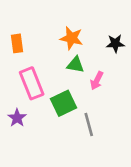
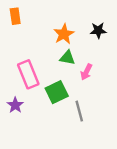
orange star: (71, 38) -> (64, 34), turned 30
orange rectangle: (17, 43) -> (15, 16), moved
black star: (115, 43) -> (98, 30), moved

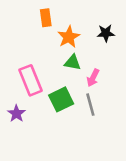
orange rectangle: (15, 16) -> (46, 18), moved
gray line: (79, 111) -> (90, 105), moved

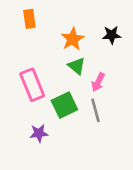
orange rectangle: (46, 18) -> (29, 19), moved
green triangle: (73, 62) -> (77, 66), turned 30
purple star: (16, 114) -> (39, 133), moved, turned 30

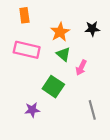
pink rectangle: (32, 85) -> (27, 50), moved, turned -55
green square: (64, 105) -> (53, 87), turned -30
gray line: (95, 110) -> (92, 110), moved

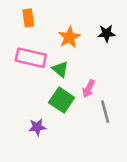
green triangle: (63, 54) -> (60, 69), moved
pink arrow: (81, 68) -> (89, 89), moved
gray line: (92, 110) -> (105, 112), moved

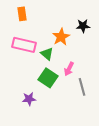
orange star: (69, 37) -> (61, 37), moved

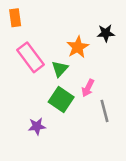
orange rectangle: (22, 14) -> (15, 18), moved
pink rectangle: (24, 45) -> (30, 57), turned 40
green triangle: (47, 54) -> (60, 69), turned 32

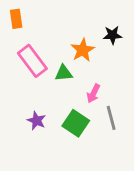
green triangle: (60, 69) -> (64, 73), turned 42
green square: (61, 99) -> (76, 123), moved
purple star: (37, 126) -> (36, 121), moved, turned 30

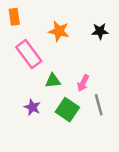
orange star: (83, 50) -> (59, 31), moved, turned -30
green triangle: (64, 73) -> (53, 81), moved

